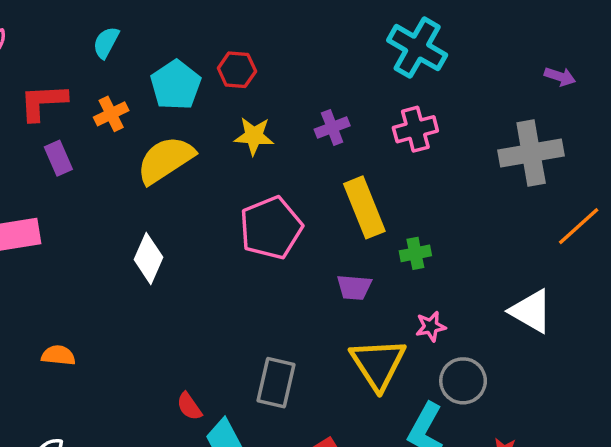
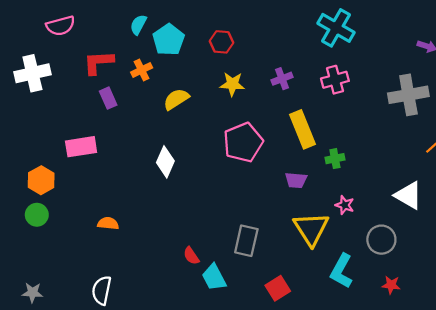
cyan pentagon: (176, 85) -> (169, 40), moved
yellow semicircle: (165, 160) -> (176, 99), size x0.7
pink star: (431, 326) -> (345, 205), turned 30
gray circle: (463, 381) -> (381, 240), moved

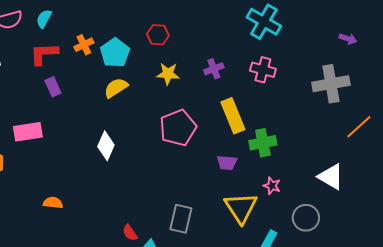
cyan semicircle: (138, 25) -> (44, 19), moved
cyan pentagon: (169, 40) -> (115, 53), moved
orange cross: (142, 70) -> (84, 45), moved
pink cross: (335, 80) -> (263, 70), turned 30
green cross: (335, 159) -> (263, 143), size x1.5

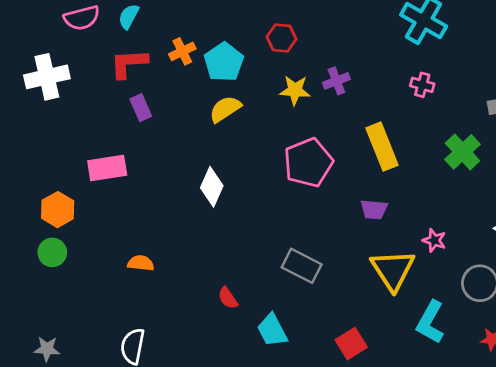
purple cross: (214, 69) -> (336, 81), moved
pink cross: (263, 70) -> (422, 85), size x0.7
green cross: (263, 143) -> (462, 152), moved, turned -32
gray rectangle: (181, 219) -> (302, 266), moved, turned -76
red semicircle: (130, 233) -> (228, 298), moved

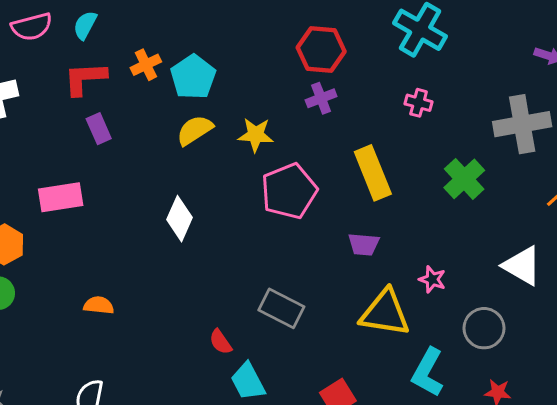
red hexagon: (281, 38) -> (321, 49), moved, size x1.4
yellow star: (295, 90) -> (256, 135), moved
yellow triangle: (393, 270) -> (385, 313), turned -48
red semicircle: (228, 298) -> (221, 342), moved

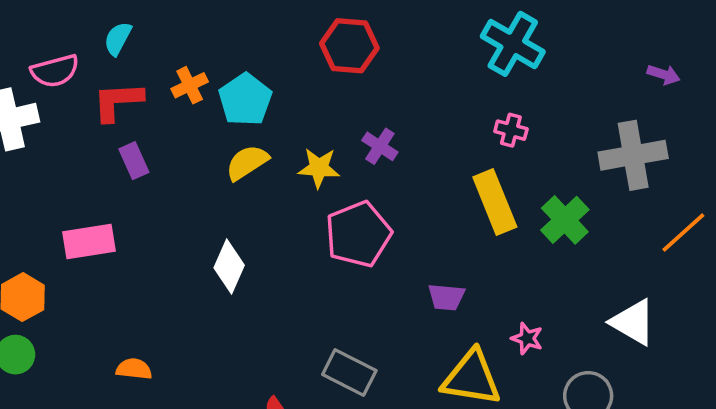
pink semicircle: (32, 27) -> (55, 71), moved
red hexagon: (321, 49) -> (349, 46), moved
purple cross: (321, 98) -> (380, 146), moved, turned -36
yellow rectangle: (373, 173) -> (495, 202), moved

